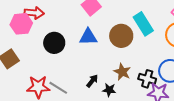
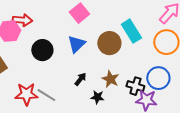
blue triangle: (88, 37) -> (76, 44), turned -42
black arrow: (92, 81) -> (80, 79), moved

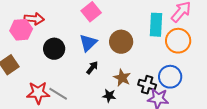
cyan rectangle: (131, 31) -> (156, 25), moved, turned 35
black arrow: (80, 79) -> (92, 68), moved

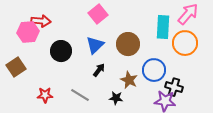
blue circle: (170, 77) -> (154, 70), moved
black cross: (147, 85) -> (174, 87), moved
red star: (38, 93) -> (45, 95), size x0.7
gray line: (58, 94) -> (80, 95), moved

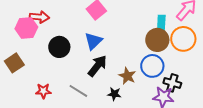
cyan rectangle: (163, 27) -> (161, 23), size x0.7
brown circle: (128, 44) -> (157, 40), moved
black arrow: (99, 70) -> (97, 66), size x1.6

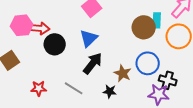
red arrow: (39, 17) -> (40, 28), moved
brown circle: (157, 40) -> (144, 27), moved

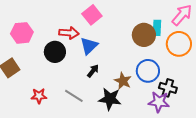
red arrow: (40, 28) -> (69, 33), moved
black arrow: (93, 63) -> (93, 71), size x0.6
black star: (110, 91) -> (110, 99), size x1.6

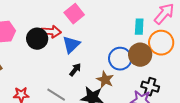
brown circle: (144, 35) -> (140, 55), moved
black circle: (55, 52) -> (37, 39), moved
blue circle: (148, 71) -> (120, 59), moved

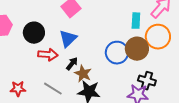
red arrow: (51, 32) -> (48, 55), moved
brown star: (105, 80) -> (83, 74), moved

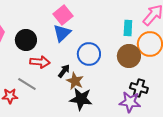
blue triangle: (68, 39) -> (62, 33), moved
blue circle: (117, 53) -> (89, 54), moved
gray line: (53, 89) -> (27, 84), moved

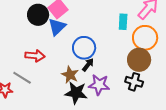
black circle: (26, 40) -> (38, 15), moved
brown circle: (129, 56) -> (139, 60), moved
black arrow: (64, 71) -> (88, 65), moved
purple star: (130, 102) -> (99, 85), moved

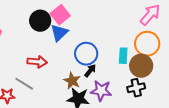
cyan rectangle: (123, 22) -> (123, 56), moved
black cross: (134, 82) -> (136, 88), turned -30

